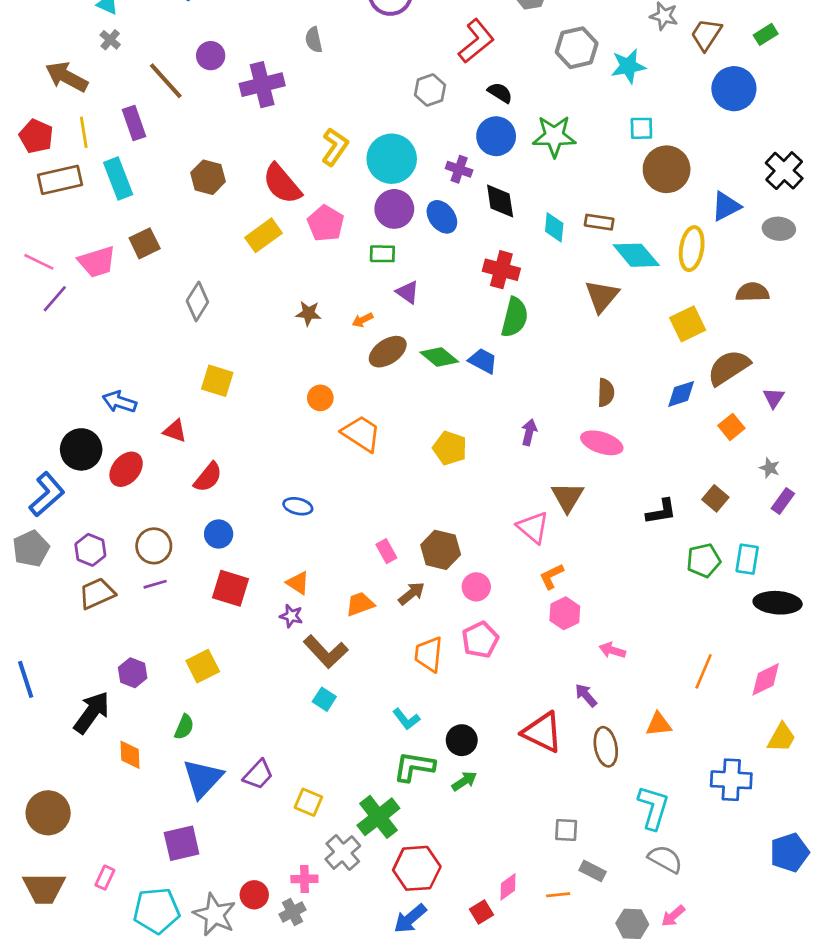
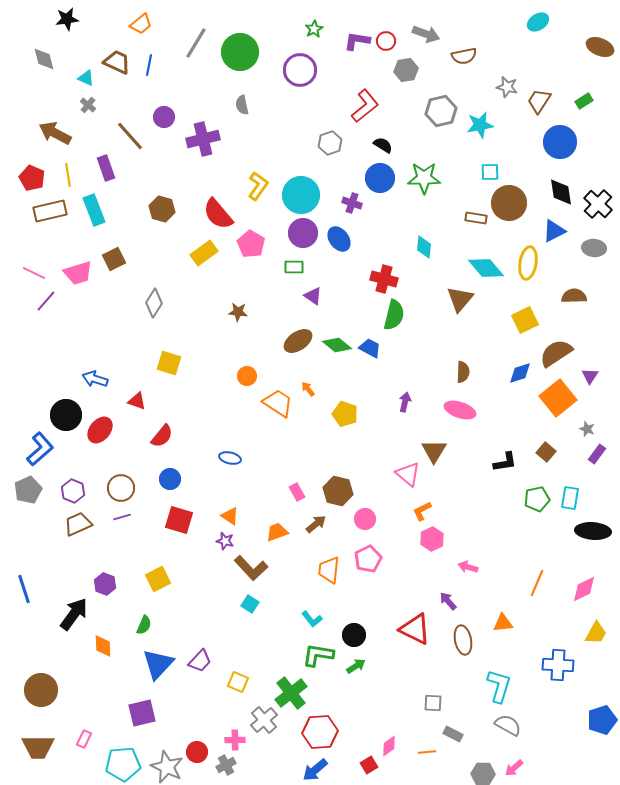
black diamond: (500, 201) -> (561, 192), moved
brown rectangle: (599, 222) -> (476, 218), moved
orange arrow: (363, 320) -> (308, 389), moved, turned 77
orange square: (731, 427) -> (558, 398), size x1.8

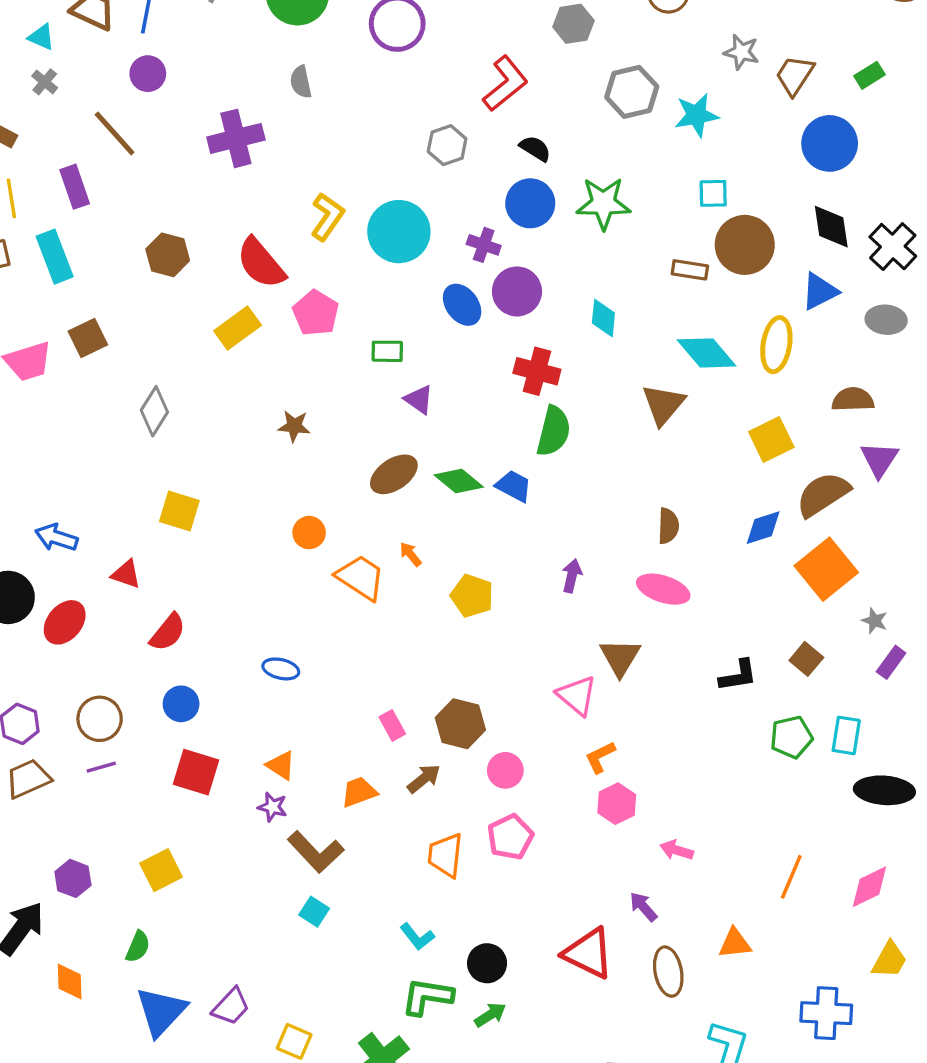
purple circle: (164, 117) -> (148, 74), moved
purple circle: (303, 233) -> (517, 291), moved
purple triangle: (590, 376) -> (879, 459), moved, size x1.4

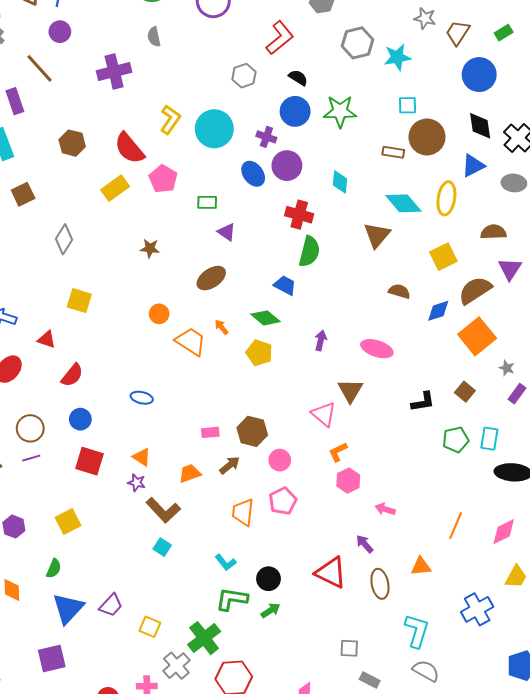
green diamond: (459, 481) -> (265, 318), moved
brown semicircle: (668, 526) -> (399, 291), moved, turned -75
pink rectangle: (392, 725) -> (210, 432), turned -66
blue cross: (826, 1013) -> (477, 609), turned -32

